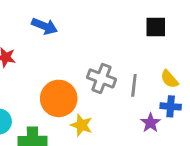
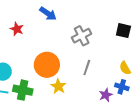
gray cross: (102, 78) -> (82, 36), moved, turned 30
gray line: (134, 85) -> (87, 68), moved

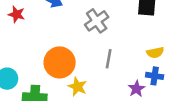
red star: (17, 29) -> (16, 14), moved
yellow semicircle: (125, 68) -> (155, 53), turned -64

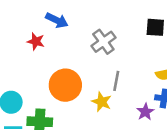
red star: (16, 14) -> (36, 41), moved
yellow star: (77, 87) -> (102, 102), moved

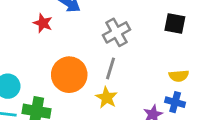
gray line: (116, 81) -> (111, 68), moved

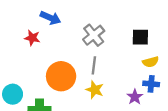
black square: (175, 23) -> (140, 37), moved

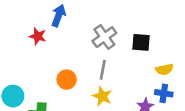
blue arrow: (50, 18) -> (59, 16), turned -96
black square: (140, 37) -> (141, 42), moved
orange circle: (61, 76) -> (67, 80), size x0.6

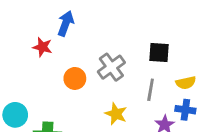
gray cross: (104, 37) -> (111, 67), moved
gray line: (103, 70) -> (151, 90), moved
orange circle: (67, 80) -> (75, 78), moved

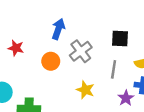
blue arrow: (66, 23) -> (58, 29), moved
red star: (42, 47) -> (16, 48), moved

